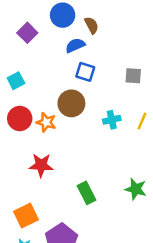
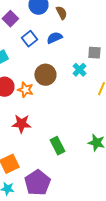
blue semicircle: (75, 45) -> (54, 38), moved
blue square: (85, 72) -> (29, 39), moved, turned 35
cyan cross: (112, 120) -> (79, 70), moved, turned -32

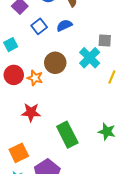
cyan cross: (79, 70) -> (90, 58), size x1.5
green rectangle: (57, 146) -> (67, 135), size x1.4

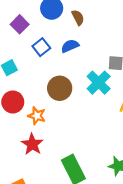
orange star: (35, 78) -> (37, 116), moved
red star: (31, 112) -> (32, 144), turned 30

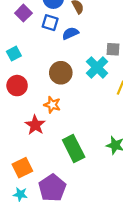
blue square: (41, 47) -> (50, 23), moved, turned -35
orange star: (37, 116) -> (52, 105), moved

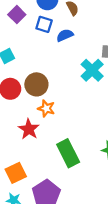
brown circle: (61, 73) -> (36, 84), moved

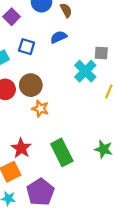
blue square: (44, 24) -> (27, 47), moved
red star: (29, 129) -> (21, 148), moved

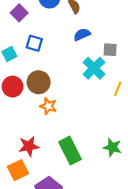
blue semicircle: (59, 37) -> (82, 35), moved
red star: (21, 148) -> (29, 146), turned 30

